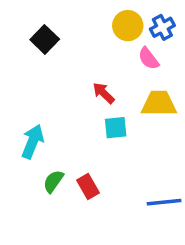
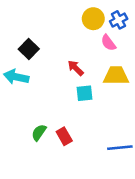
black square: (45, 39) -> (29, 49), moved
cyan arrow: (33, 142) -> (16, 77), moved, turned -100

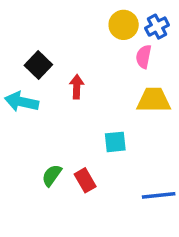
pink semicircle: (108, 43) -> (144, 57), turned 48
red arrow: (76, 68) -> (77, 87), moved, turned 48
cyan square: (84, 93) -> (115, 142), moved

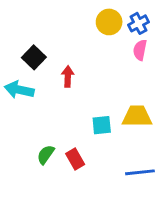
pink semicircle: (144, 57) -> (140, 50), moved
yellow trapezoid: (154, 100) -> (137, 116), moved

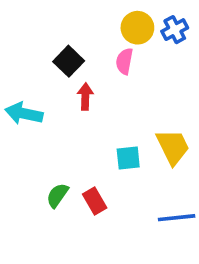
pink semicircle: (140, 50) -> (124, 61), moved
black square: (34, 57) -> (69, 61), moved
yellow trapezoid: (137, 116) -> (173, 147), turned 64

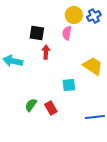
black square: (69, 61) -> (37, 33), turned -35
yellow trapezoid: (173, 147) -> (93, 66), moved, turned -30

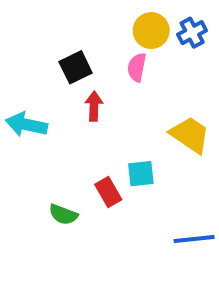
black square: (37, 33) -> (76, 67), turned -35
green semicircle: (31, 105) -> (63, 214), turned -104
red rectangle: (51, 108) -> (108, 192), moved

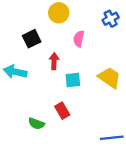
yellow circle: (151, 31) -> (59, 13), moved
black square: (76, 67) -> (32, 39), moved
cyan square: (141, 174) -> (73, 80), moved

